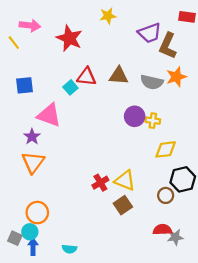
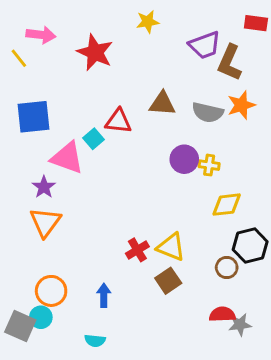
red triangle: (87, 77) -> (118, 121), moved
blue square: (24, 85) -> (34, 117), size x1.4
cyan square: (70, 87) -> (94, 139), moved
gray square: (15, 238) -> (20, 326), size x1.5
blue arrow: (33, 247) -> (104, 295), moved

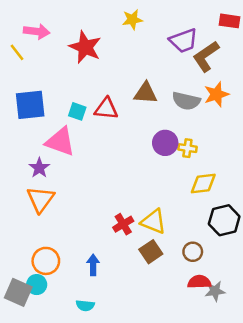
brown L-shape: (230, 63) -> (206, 56), turned 32
cyan square: (94, 139) -> (77, 111), moved, turned -30
brown circle: (227, 268) -> (193, 252), moved

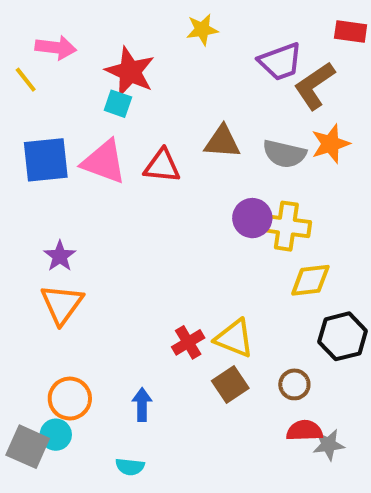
cyan square: (77, 111) -> (118, 104), moved
pink triangle: (60, 142) -> (104, 162), moved
yellow cross: (187, 148) -> (286, 226), size x1.6

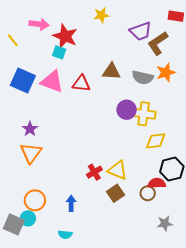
pink arrow: (56, 48) -> (39, 24), moved
blue square: (46, 160) -> (23, 81), turned 30
red semicircle: (304, 431) -> (157, 183), moved

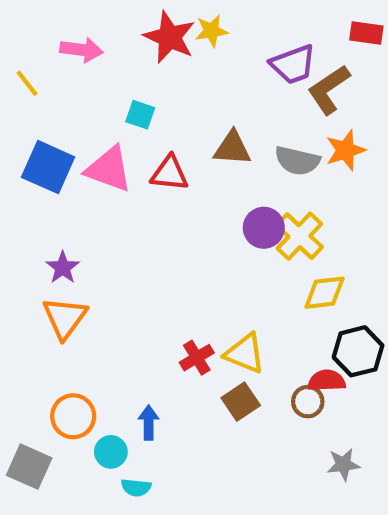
red star: (65, 36) -> (170, 37), moved
cyan square: (59, 52) -> (140, 115), moved
yellow cross: (144, 114) -> (299, 236), turned 35
cyan circle: (28, 218) -> (111, 452), moved

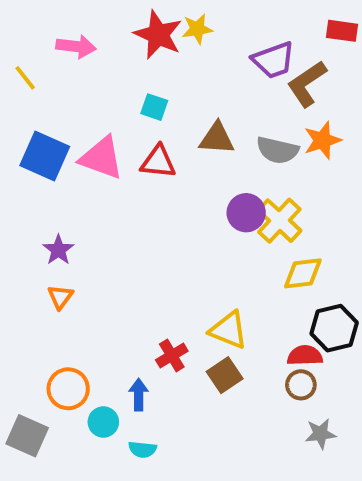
cyan square: (140, 115) -> (154, 107), moved
orange triangle: (65, 318) -> (60, 297), size x0.6
red cross: (197, 358) -> (172, 356), moved
brown circle: (308, 402) -> (301, 385), moved
cyan semicircle: (136, 487) -> (142, 449), moved

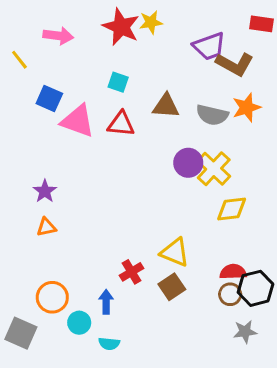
brown L-shape: (307, 84) -> (235, 64), turned -117
blue square: (45, 156) -> (49, 99), moved, size x0.7
orange triangle: (60, 297) -> (46, 227), turned 42
black hexagon: (334, 328) -> (256, 288), moved

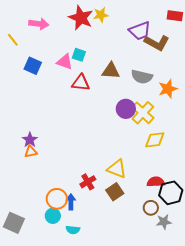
orange star: (247, 107) -> (168, 89), moved
pink triangle: (78, 121) -> (65, 62), moved, size x0.7
purple star: (45, 191) -> (30, 140), moved
brown circle: (230, 294) -> (151, 208), moved
orange circle: (52, 297) -> (57, 199), moved

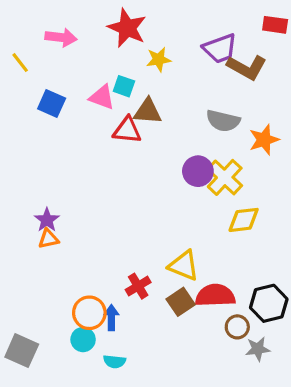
yellow star: (101, 15) -> (159, 59), moved
brown triangle: (111, 71) -> (148, 111), moved
red semicircle: (156, 182) -> (215, 295), moved, size x1.4

